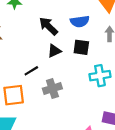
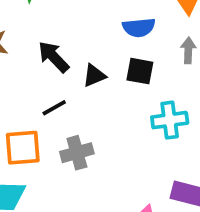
black arrow: (48, 26) -> (54, 57), moved
gray cross: (52, 88) -> (77, 153), moved

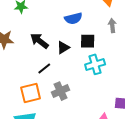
blue semicircle: (139, 27) -> (73, 18), moved
cyan cross: (170, 120) -> (95, 64), moved

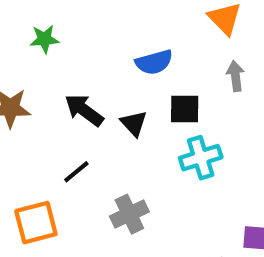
black triangle: (63, 48) -> (134, 123), turned -40
black line: (44, 69) -> (76, 172), moved
orange square: (31, 93) -> (36, 223), moved

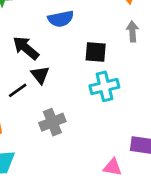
blue semicircle: (154, 62) -> (61, 19), moved
black triangle: (134, 123) -> (40, 75), moved

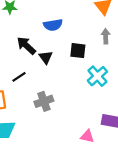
black triangle: (40, 75) -> (46, 57), moved
cyan cross: (104, 86) -> (97, 76), moved, turned -30

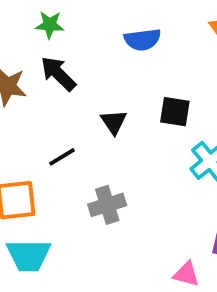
blue semicircle: (53, 25) -> (142, 40), moved
black arrow: (26, 46) -> (58, 74), moved

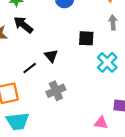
black triangle: (114, 122) -> (51, 56), moved

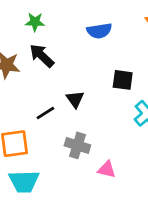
gray cross: (56, 91) -> (77, 145), turned 36
pink triangle: (101, 123) -> (107, 169), moved

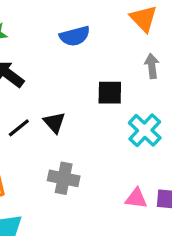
black line: (45, 113) -> (19, 128), moved
pink triangle: (107, 169) -> (136, 198), moved

